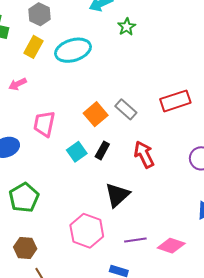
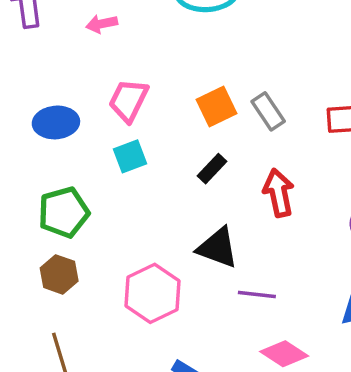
cyan square: (77, 152) -> (130, 156), moved
black triangle: (117, 195) -> (218, 248), turned 48
purple line: (135, 240) -> (257, 295), moved
brown hexagon: (25, 248) -> (59, 274), moved

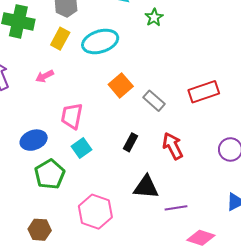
orange square: (217, 106) -> (121, 85), moved
green pentagon: (64, 212) -> (50, 174), moved
brown hexagon: (59, 274) -> (40, 230), moved
pink hexagon: (152, 293) -> (95, 212), moved

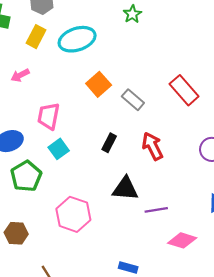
red rectangle: (204, 92) -> (184, 90), turned 68

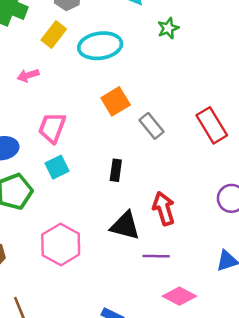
black rectangle: (109, 143) -> (116, 170), turned -30
red arrow: (152, 146) -> (164, 208), moved

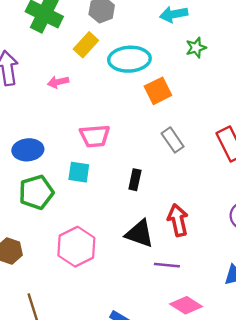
orange square: (116, 101) -> (158, 91), moved
pink trapezoid: (52, 128) -> (95, 136), moved, turned -120
cyan square: (57, 167) -> (79, 172), turned 30

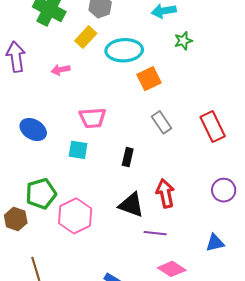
blue ellipse: (28, 150) -> (33, 130), turned 35
green pentagon: (36, 192) -> (41, 194), moved

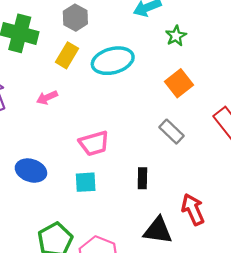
orange square: (149, 79) -> (179, 83), moved

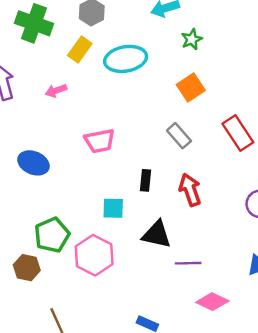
cyan square: (86, 182) -> (113, 208), moved
red arrow: (193, 209) -> (190, 190), moved

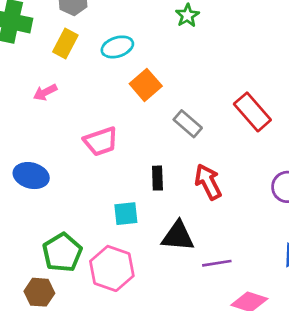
cyan ellipse: (126, 59) -> (117, 47), size x0.7
orange square: (191, 87) -> (146, 85), moved

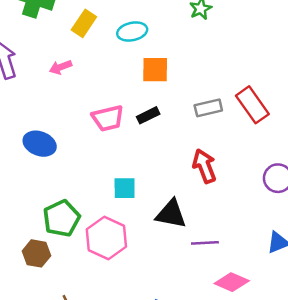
orange square: (146, 85) -> (155, 70), turned 36
gray rectangle: (188, 124) -> (208, 108), moved, turned -60
black rectangle: (157, 178) -> (148, 115), moved, turned 60

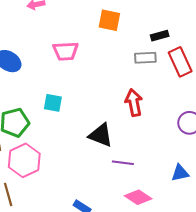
black rectangle: (148, 115) -> (160, 36), moved
cyan square: (125, 188) -> (53, 103), moved
pink hexagon: (106, 238) -> (24, 160), moved

